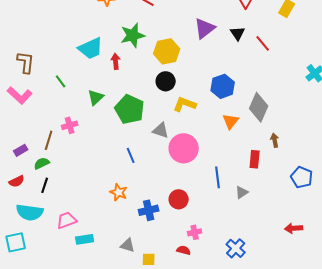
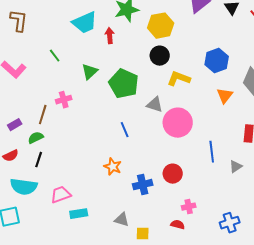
brown L-shape: (26, 62) -> (19, 21), moved
blue cross: (236, 248) -> (230, 223), turned 30

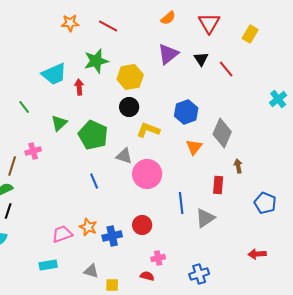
orange star: (113, 167) -> (88, 227), moved
gray triangle: (236, 167) -> (205, 218), size x1.5
pink trapezoid: (61, 195) -> (62, 234), moved

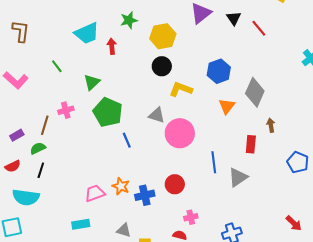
green star: (96, 61) -> (129, 20), size x0.7
green pentagon: (93, 135) -> (108, 112), moved
red arrow: (257, 254) -> (294, 223), moved, turned -132

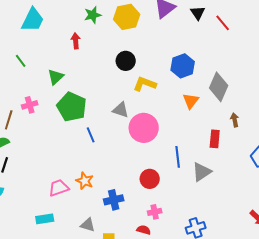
cyan trapezoid: (87, 33) -> (33, 20), moved, turned -40
yellow hexagon: (163, 36) -> (127, 17), moved
red circle: (175, 184) -> (150, 179), moved
blue cross: (145, 195) -> (114, 200), moved

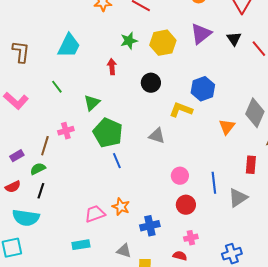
black circle: (126, 61) -> (151, 83), moved
blue hexagon: (183, 66) -> (203, 89), moved
pink circle: (144, 128) -> (180, 176), moved, size x0.6
blue line: (91, 135) -> (117, 161), moved

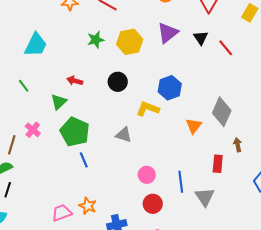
red arrow: (112, 67) -> (75, 81), moved, turned -70
pink cross: (66, 131) -> (33, 130), turned -35
gray triangle: (238, 198) -> (205, 197), turned -30

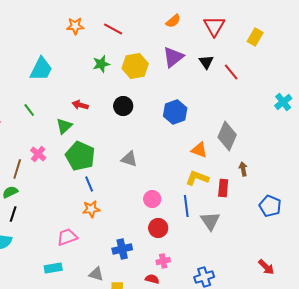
yellow L-shape: (148, 109) -> (197, 178), moved
orange triangle: (194, 126) -> (199, 150), turned -48
orange star: (88, 206) -> (91, 209), moved, turned -30

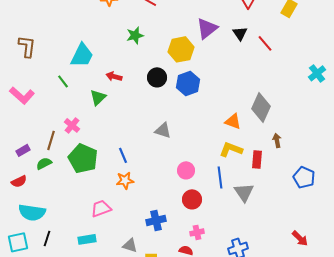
yellow hexagon: (135, 66) -> (181, 49), moved
cyan trapezoid: (41, 69) -> (82, 55), moved
blue hexagon: (175, 112) -> (188, 83), moved
green pentagon: (80, 156) -> (83, 158), moved
black line: (13, 214) -> (47, 238), moved

